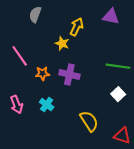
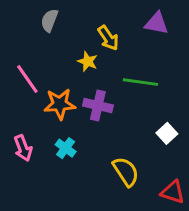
yellow arrow: (77, 27) -> (108, 38), turned 120
green line: (118, 66) -> (140, 82), moved
orange star: (42, 73) -> (60, 104), size x1.5

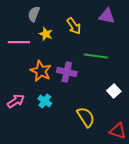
yellow star: (88, 61) -> (46, 34), moved
pink line: (27, 79) -> (19, 42), moved, turned -55
orange star: (60, 104) -> (41, 71), turned 30
pink arrow: (23, 148) -> (16, 101), turned -102

